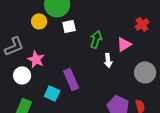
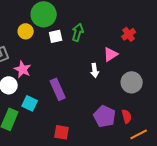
green arrow: (96, 39) -> (78, 32), moved
cyan square: (52, 93) -> (30, 103), moved

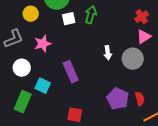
yellow circle: (26, 31) -> (31, 14), moved
pink triangle: (111, 54) -> (144, 37), moved
pink star: (23, 69) -> (43, 44), moved, turned 30
gray circle: (132, 82) -> (133, 59), moved

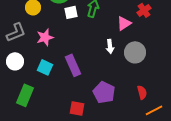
pink triangle: (144, 37) -> (124, 23), moved
white circle: (22, 68) -> (15, 61), moved
cyan square: (43, 86) -> (45, 67), moved
purple pentagon: (118, 99) -> (104, 92), moved

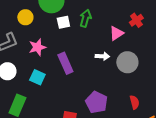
white arrow: (110, 46) -> (102, 56), turned -80
purple rectangle: (73, 65) -> (65, 63), moved

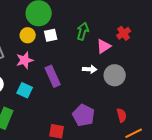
yellow circle: (25, 17) -> (28, 35), moved
green arrow: (85, 18) -> (83, 31), moved

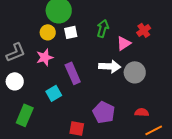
white arrow: (90, 69) -> (110, 66), size x1.5
cyan square: (25, 90) -> (54, 93), moved, turned 35
red semicircle: (122, 115) -> (142, 112), turned -72

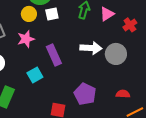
red cross: (144, 30) -> (130, 25), moved
pink triangle: (124, 43) -> (107, 14), moved

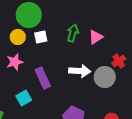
red cross: (130, 25) -> (119, 61), moved

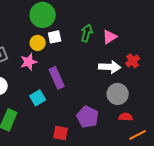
yellow circle: (18, 37) -> (38, 43), moved
white arrow: (80, 71) -> (110, 67), moved
gray circle: (105, 77) -> (118, 94), moved

